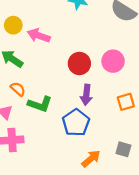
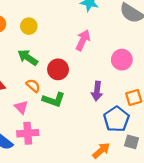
pink arrow: (39, 36) -> (83, 40), moved, turned 96
red circle: (79, 63) -> (58, 69), moved
blue pentagon: (76, 123) -> (116, 119), moved

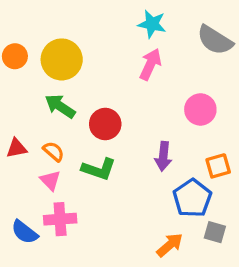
yellow circle: (29, 26) -> (62, 59), size x1.6
pink arrow: (83, 40) -> (150, 64), moved
orange semicircle: (33, 86) -> (54, 151), moved

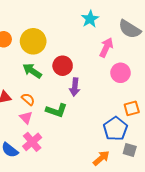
cyan star: (152, 24) -> (90, 19), turned 30
pink arrow: (150, 64) -> (106, 47), moved
red circle: (105, 124) -> (63, 66), moved
purple arrow: (163, 156) -> (75, 87), moved
pink cross: (60, 219) -> (32, 142), turned -36

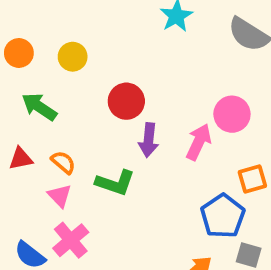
yellow circle: (33, 41) -> (73, 57), size x0.6
pink arrow: (106, 47) -> (199, 142), moved
green arrow: (32, 71) -> (39, 107), moved

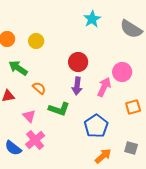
red circle: (126, 101) -> (78, 62), moved
orange semicircle: (63, 162) -> (39, 88), moved
blue pentagon: (223, 216) -> (96, 126), moved

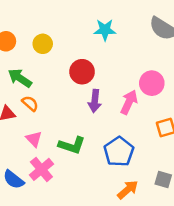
cyan star: (92, 19) -> (105, 30), moved, turned 30
red circle: (78, 62) -> (82, 72), moved
orange semicircle: (39, 88) -> (30, 103), moved
green L-shape: (59, 109) -> (72, 145), moved

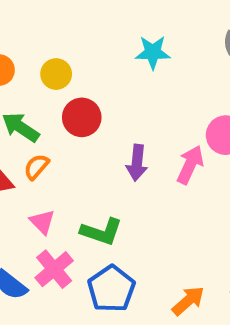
red circle: (82, 72) -> (82, 117), moved
orange semicircle: (30, 103) -> (36, 167), turned -90
blue pentagon: (119, 152) -> (111, 289), moved

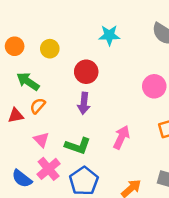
red circle: (82, 117) -> (86, 72), moved
purple arrow: (137, 163) -> (84, 103), moved
pink arrow: (190, 165) -> (121, 137), moved

